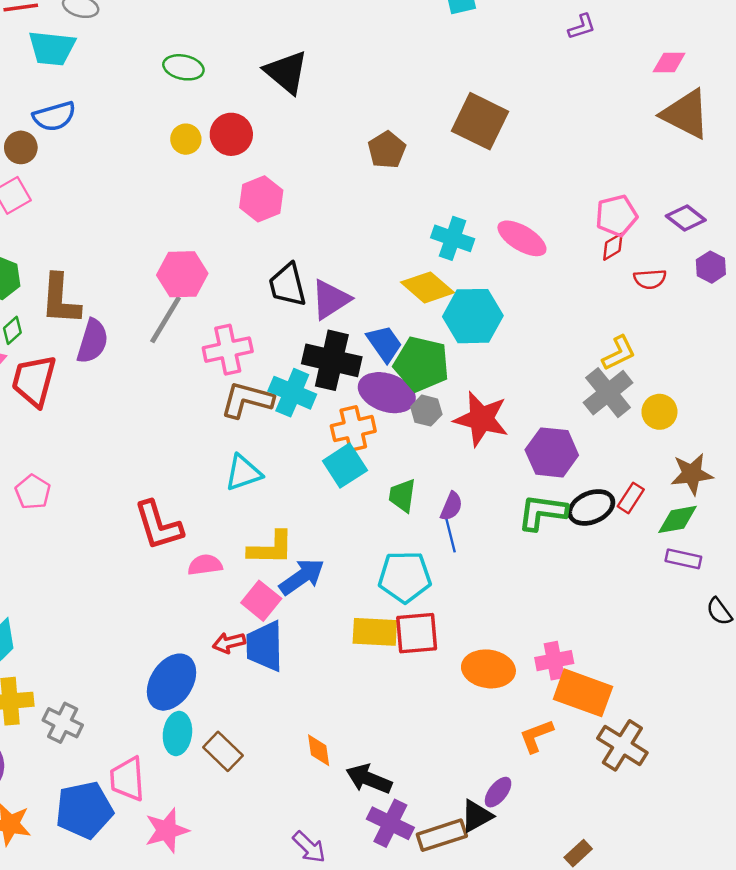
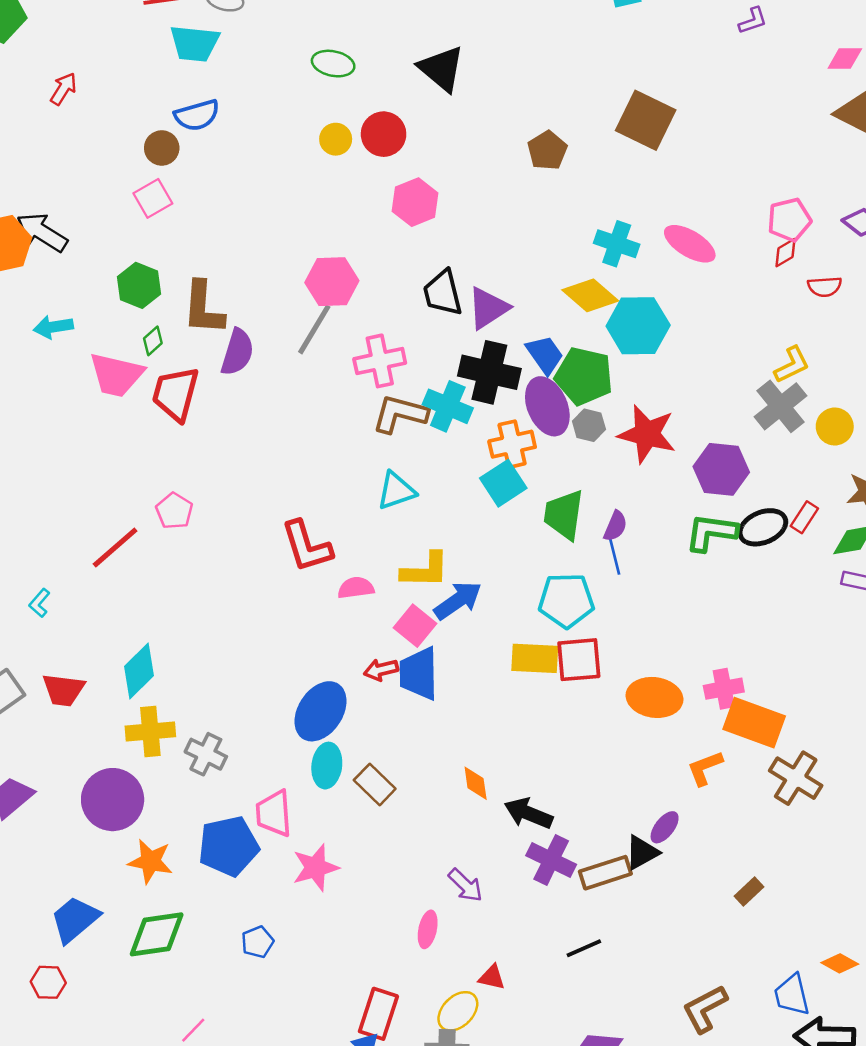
purple ellipse: (387, 393) -> (547, 406), turned 48
green trapezoid: (402, 495) -> (564, 515), size x1.4

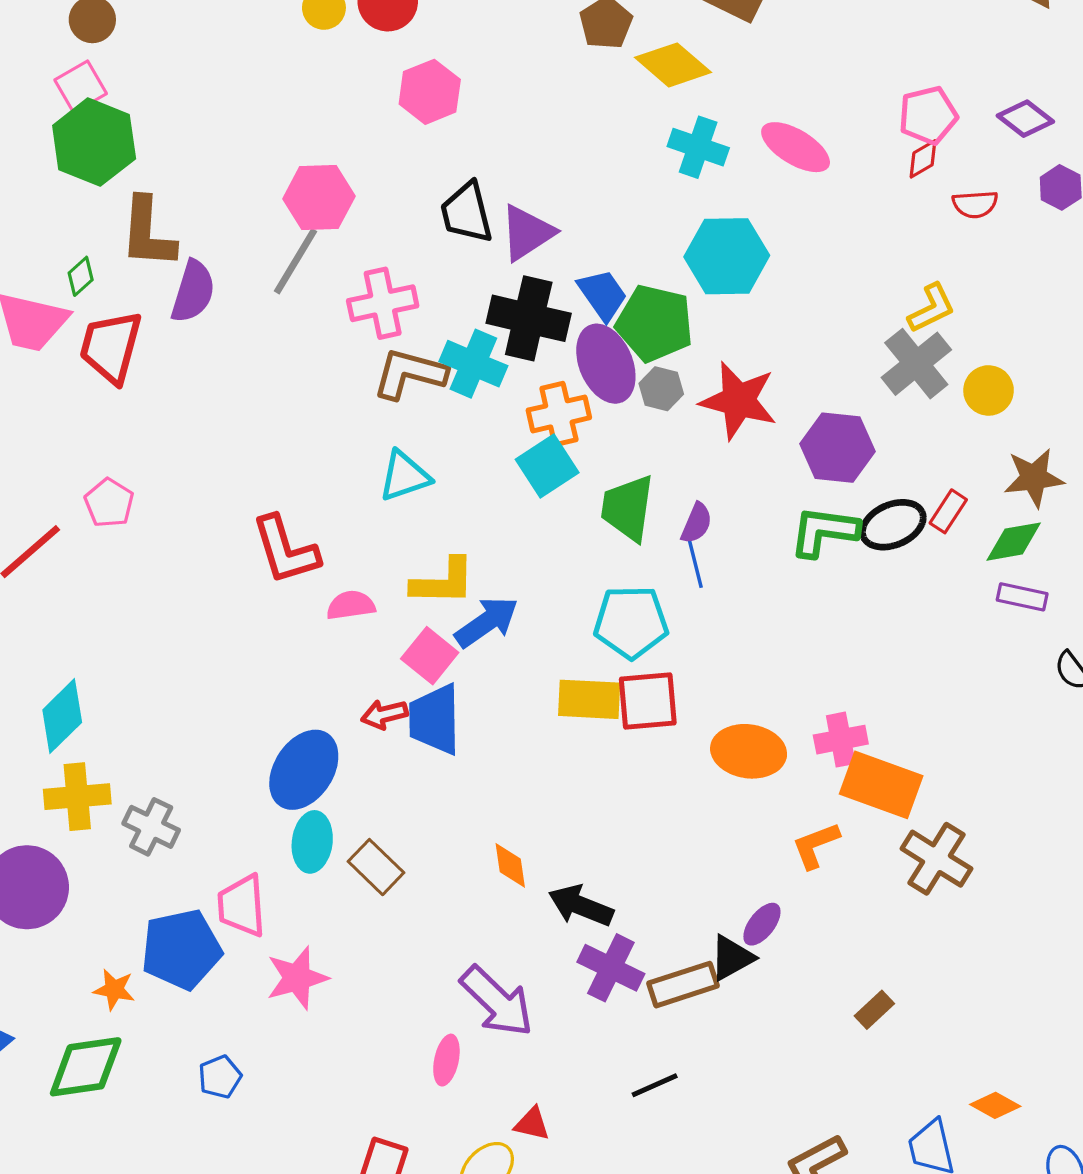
green hexagon: (139, 285) -> (94, 142), moved, size x1.4
yellow diamond: (590, 295) -> (673, 65), moved
orange star: (150, 861) -> (114, 990), moved, size x0.7
purple arrow: (465, 885) -> (497, 1001), size x1.6

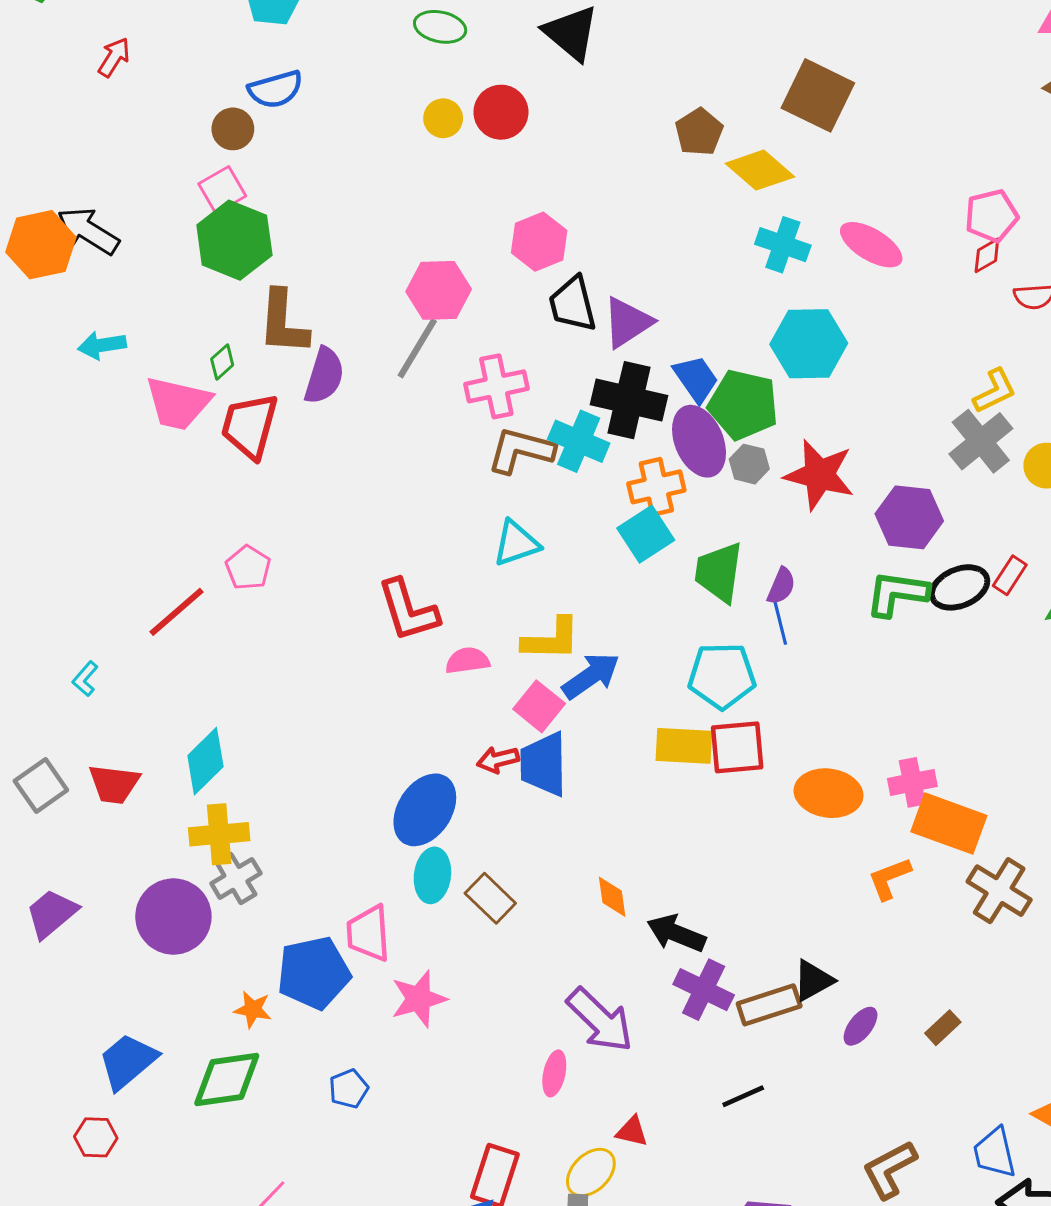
pink hexagon: (430, 92) -> (539, 242), moved
gray cross: (151, 827) -> (236, 878), moved, turned 33
purple ellipse: (762, 924) -> (861, 1026), moved

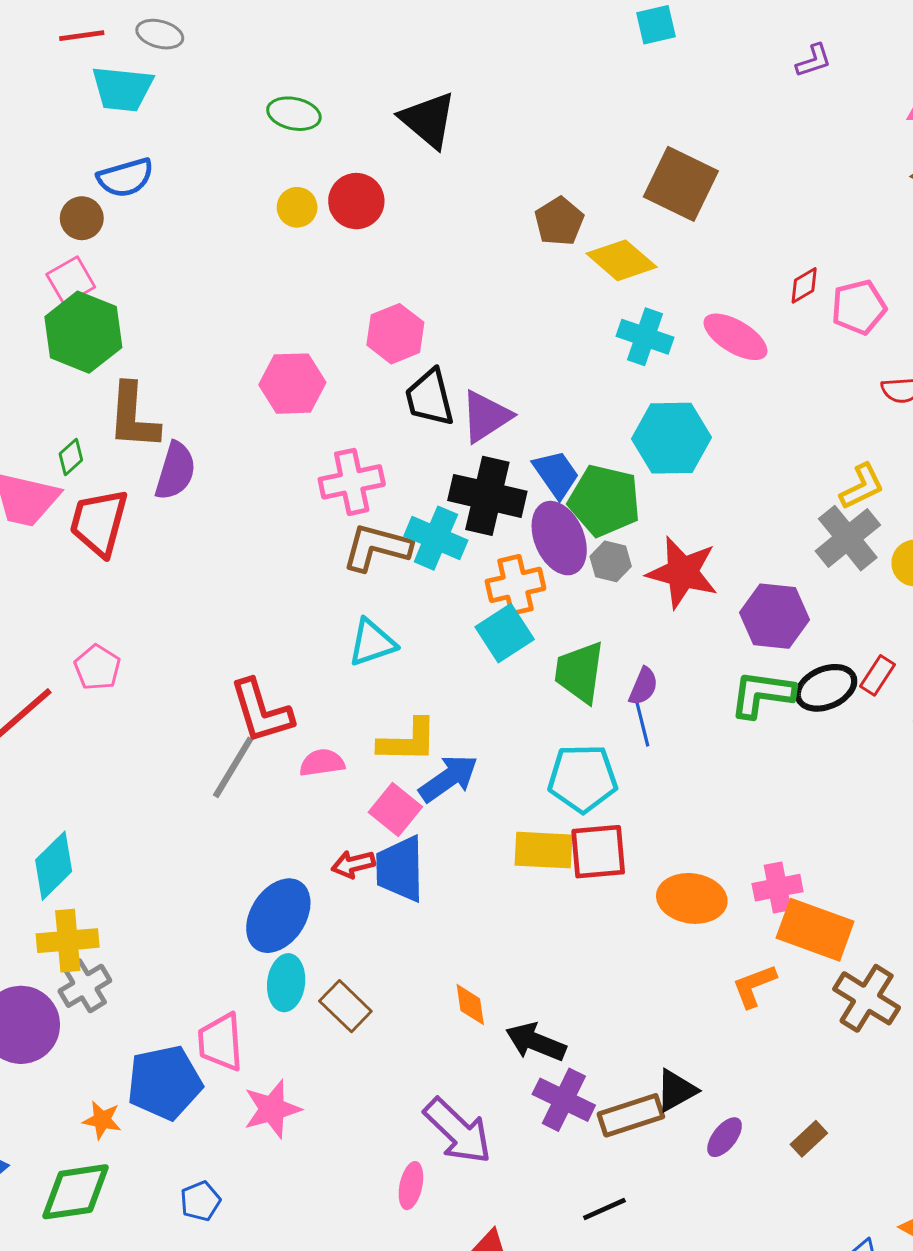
red diamond: (987, 255) -> (804, 285), moved
gray line: (417, 348) -> (233, 767), moved

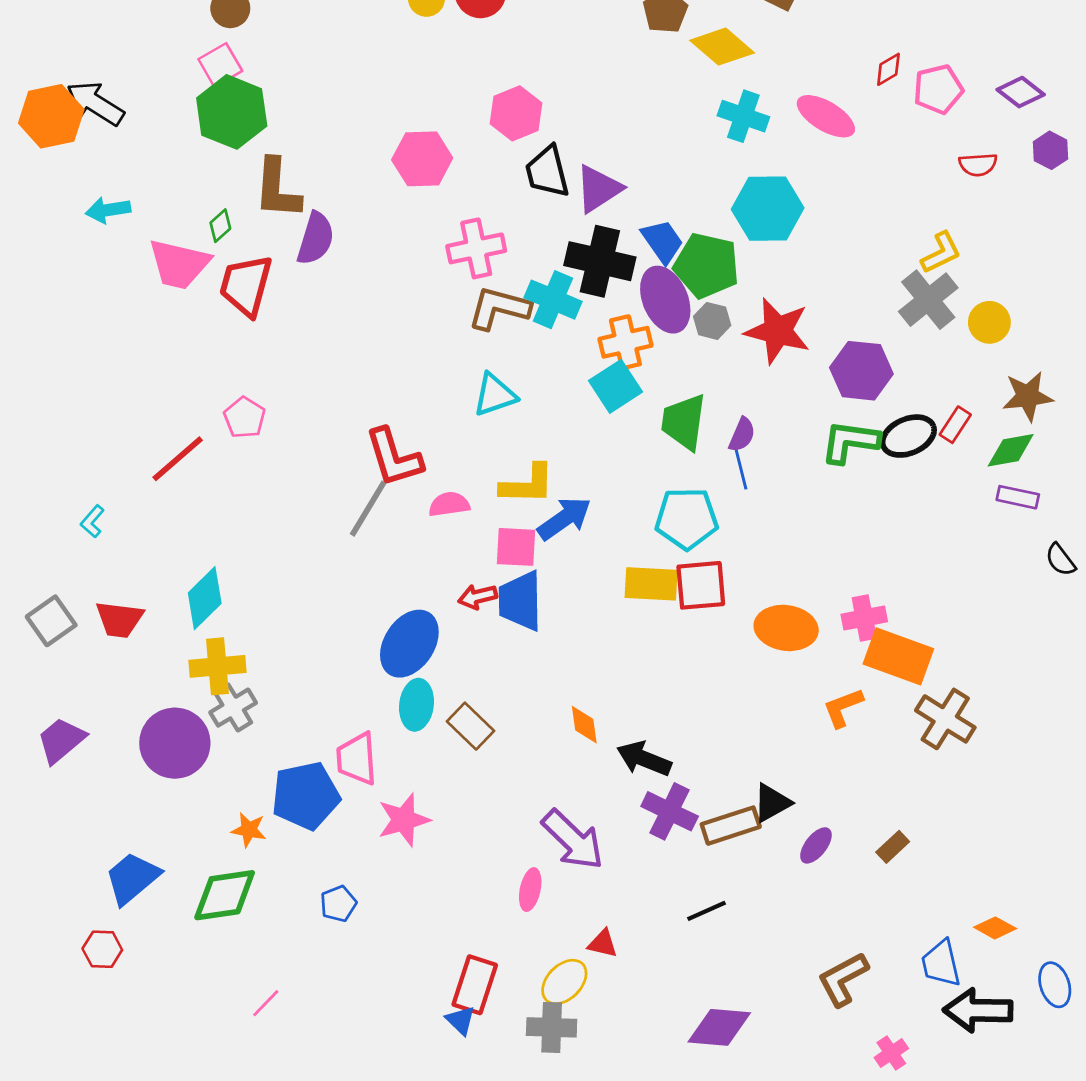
pink square: (395, 810) -> (516, 547), turned -36

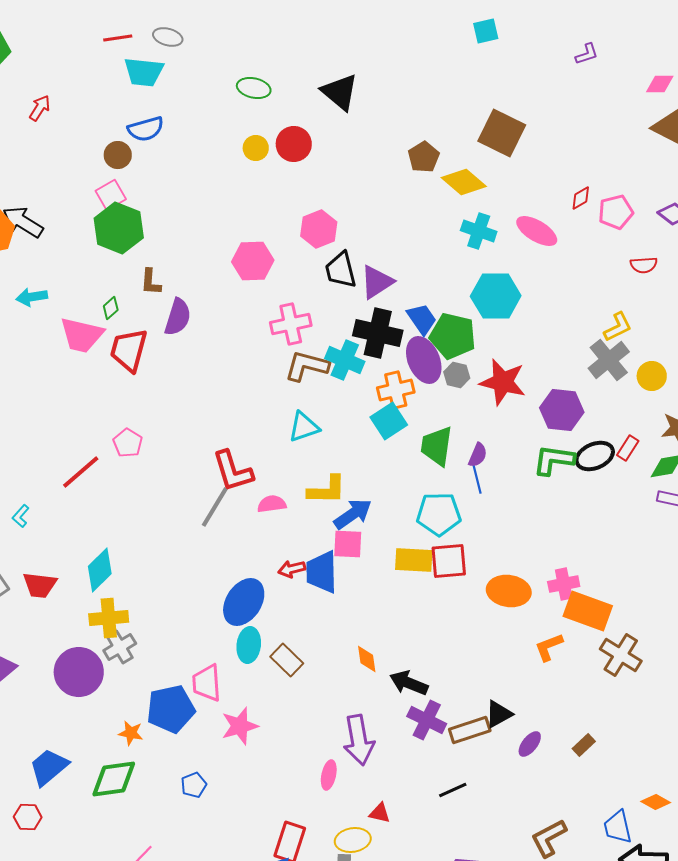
brown L-shape: (277, 189) -> (151, 282), size x0.6
pink square: (516, 547) -> (348, 544), moved
purple arrow: (573, 840) -> (359, 740), turned 36
yellow ellipse: (564, 982) -> (353, 840), turned 36

